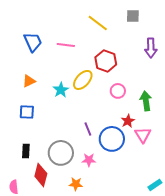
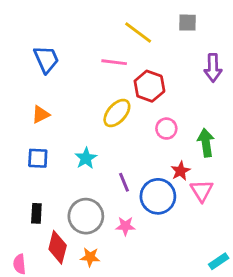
pink line: (66, 45) -> (114, 62), moved
cyan star: (61, 90) -> (86, 158), moved
orange star: (76, 184) -> (90, 257), moved

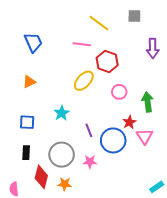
blue square: (38, 158) -> (27, 122), moved

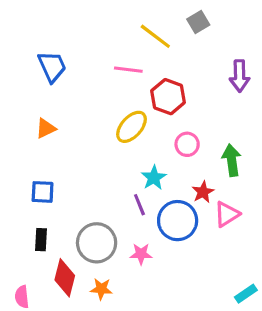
gray square: (134, 16) -> (198, 22), moved, turned -32
cyan star: (62, 113) -> (154, 178), moved
pink triangle: (145, 136) -> (227, 214), turned 30

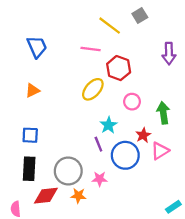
black rectangle: (41, 240) -> (29, 169), size x1.5
red diamond: (65, 278) -> (46, 196), turned 70
orange star: (101, 289) -> (78, 196), moved

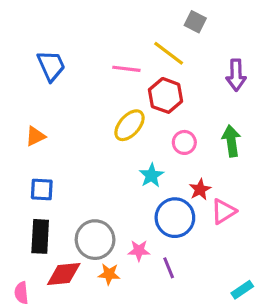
gray square: (140, 15) -> (195, 22), turned -32
yellow line: (110, 26) -> (169, 53), moved
orange triangle: (32, 90) -> (35, 136), moved
green arrow: (163, 113) -> (231, 141), moved
purple line: (98, 144) -> (169, 268), moved

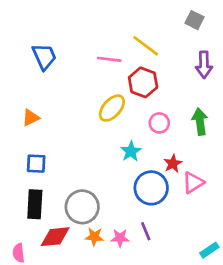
gray square: (195, 22) -> (194, 20), moved
pink star: (139, 251) -> (120, 238), moved

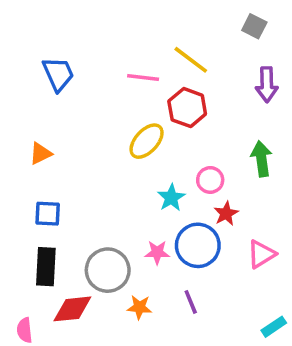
pink circle: (159, 123) -> (210, 180), moved
pink triangle: (193, 183) -> (261, 254), moved
orange star: (94, 237) -> (139, 307), moved
pink star: (120, 238) -> (157, 252), moved

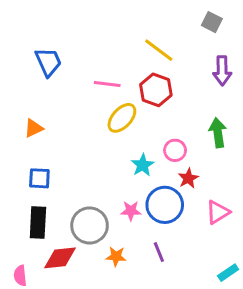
pink line: (143, 77) -> (107, 84), moved

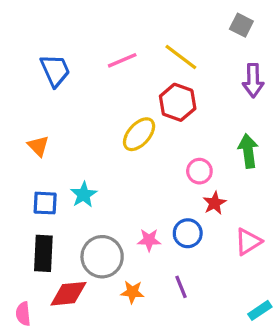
pink line: (107, 84) -> (122, 60), moved, turned -30
orange triangle: (34, 128) -> (38, 146), turned -48
cyan star: (143, 165) -> (84, 195), moved
blue circle: (165, 205) -> (188, 233), size x0.7

